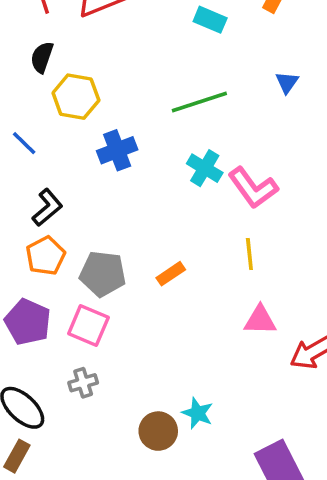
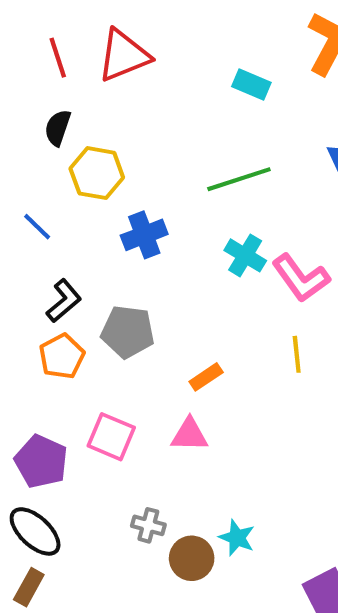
gray pentagon: (103, 274) -> (128, 332), moved
pink triangle: (260, 320) -> (190, 435), moved
purple pentagon: (28, 322) -> (41, 461), moved
gray cross: (83, 383) -> (148, 525), moved, turned 32

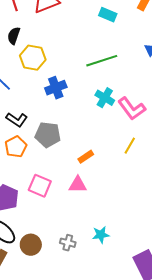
black L-shape: (64, 301) -> (17, 120), turned 75
yellow line: (297, 354) -> (130, 146), turned 36
gray cross: (148, 525) -> (68, 243), moved
cyan star: (237, 538) -> (101, 235), turned -30
brown circle: (192, 558) -> (31, 245), moved

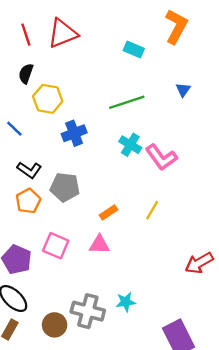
yellow line: (130, 146) -> (152, 210), moved
gray cross: (68, 243) -> (88, 311), size x1.8
brown circle: (31, 245) -> (55, 325), moved

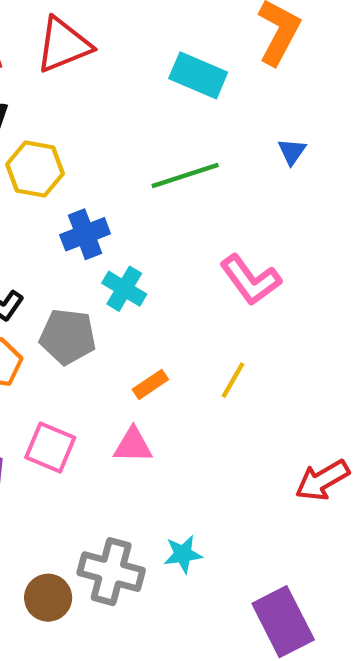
cyan rectangle: (134, 49) -> (198, 75), size x1.4
cyan cross: (130, 145) -> (124, 289), moved

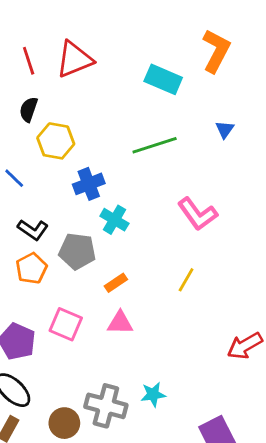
orange rectangle: (150, 384) -> (116, 283), moved

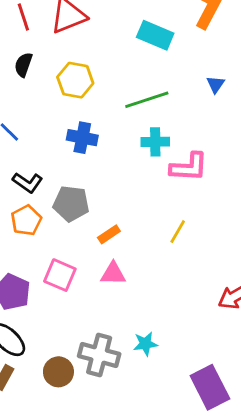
yellow hexagon: (56, 141) -> (75, 80), moved
blue cross: (89, 184) -> (82, 138), turned 32
pink L-shape: (198, 214) -> (189, 167), turned -51
cyan cross: (114, 220) -> (155, 142), moved, turned -32

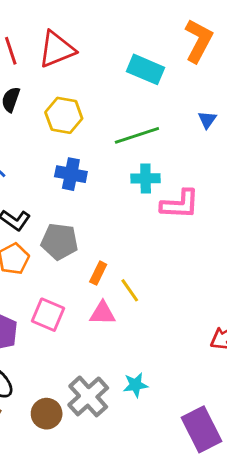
yellow line: (178, 232) -> (130, 290), moved, turned -65
orange rectangle: (109, 234) -> (98, 273), turned -30
gray cross: (99, 355) -> (88, 396), turned 33

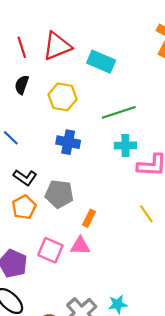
cyan rectangle: (146, 69) -> (101, 62), moved
yellow line: (130, 290) -> (146, 214), moved
pink triangle: (102, 313) -> (80, 246), moved

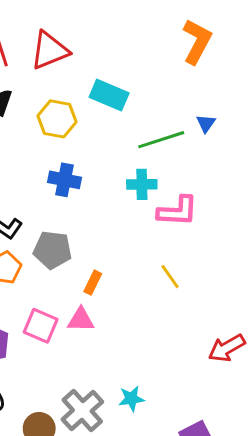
cyan rectangle: (101, 62) -> (109, 95), moved
green line: (119, 112) -> (161, 140), moved

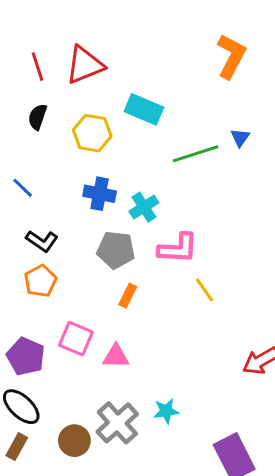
cyan cross: (142, 184) -> (144, 207), moved, turned -32
pink L-shape: (178, 211) -> (178, 248), moved
gray pentagon: (53, 250) -> (116, 250), moved
pink triangle: (81, 320) -> (116, 356), moved

